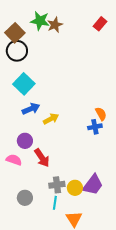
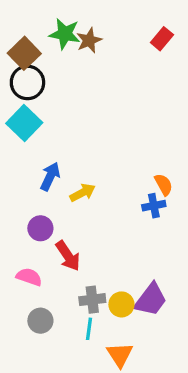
cyan square: (24, 84) -> (24, 123), moved
blue arrow: (31, 109) -> (50, 176), turned -42
pink semicircle: (14, 160) -> (29, 277), moved

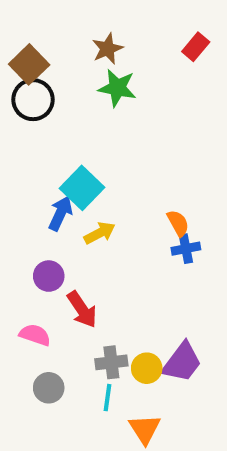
green star: (65, 34) -> (117, 88), moved
cyan square: (24, 123) -> (82, 188), moved
orange semicircle: (164, 185) -> (178, 223), moved

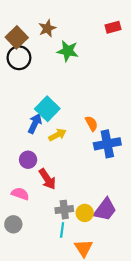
red rectangle: (196, 47) -> (113, 27), turned 35
brown star: (107, 49) -> (47, 28), moved
orange semicircle: (178, 223) -> (91, 123), moved
blue cross: (186, 249) -> (107, 144), size x1.6
gray circle: (49, 388) -> (13, 224), moved

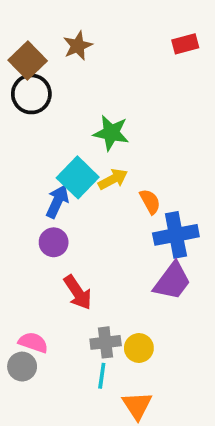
green star: (68, 51) -> (111, 133), moved
yellow arrow: (57, 135) -> (113, 179), moved
purple circle: (28, 160) -> (54, 242), moved
pink semicircle: (20, 194) -> (33, 342), moved
purple trapezoid: (105, 210) -> (172, 281), moved

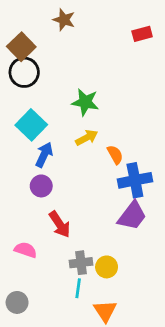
brown star: (78, 46) -> (64, 20), moved, turned -30
cyan square: (78, 177) -> (31, 125), moved
pink semicircle: (33, 342) -> (26, 250), moved
gray circle: (22, 367) -> (17, 302), moved

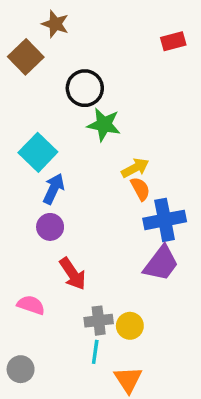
brown star: (64, 20) -> (55, 24), moved
black circle: (24, 72) -> (85, 88), moved
yellow arrow: (87, 138) -> (135, 168), moved

